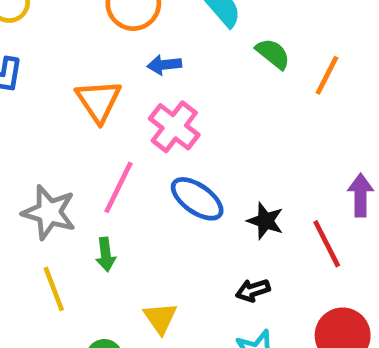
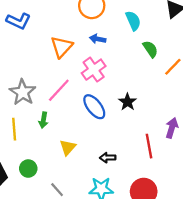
black star: (265, 221) -> (128, 102), moved
yellow triangle: (160, 318) -> (68, 147), moved

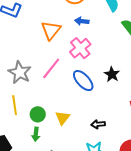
green arrow: (43, 120) -> (36, 134), moved
green circle: (28, 169) -> (38, 114), moved

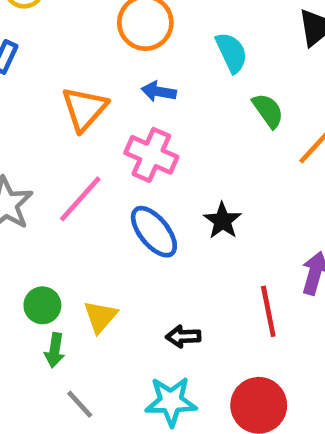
pink cross: (80, 48) -> (151, 155), turned -30
green arrow: (36, 134) -> (55, 350), moved

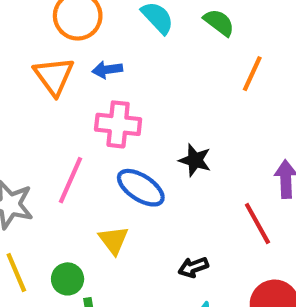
orange triangle: (84, 109) -> (54, 76), moved
green semicircle: (268, 111) -> (219, 22), moved
yellow triangle: (100, 317) -> (114, 240), moved

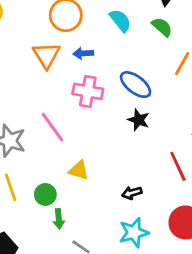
pink line: (71, 180) -> (52, 127), turned -64
blue ellipse: (141, 188) -> (136, 85), moved
yellow triangle: (114, 240) -> (79, 170), turned -40

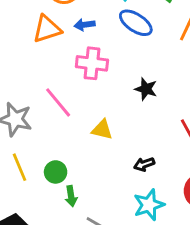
orange triangle: (46, 55) -> (47, 29), turned 48
blue ellipse: (136, 85) -> (136, 23), moved
yellow triangle: (79, 170) -> (102, 130), moved

